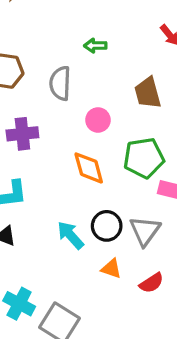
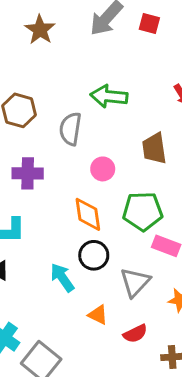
green arrow: (95, 46) -> (109, 96), size x1.6
black circle: (107, 226) -> (94, 255), moved

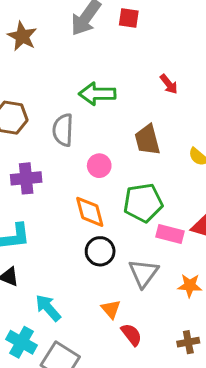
cyan arrow: (62, 278) -> (48, 308), moved
orange triangle: (98, 315) -> (111, 309), turned 30
red semicircle: (135, 334) -> (131, 335), moved, turned -95

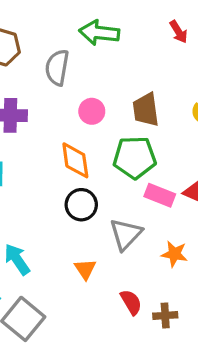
brown trapezoid: (147, 140) -> (146, 110), moved
red semicircle: (131, 335) -> (131, 302), moved

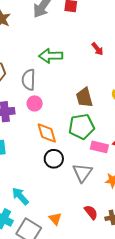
pink circle: (92, 111) -> (35, 103), moved
orange triangle: (85, 269) -> (55, 219), moved

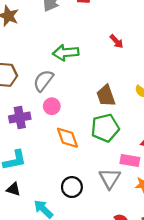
gray semicircle: (29, 80) -> (43, 81), turned 40
pink rectangle: (99, 147) -> (130, 161), moved
black circle: (54, 159) -> (72, 187), moved

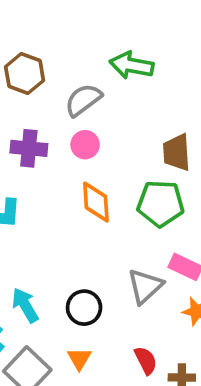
black circle: (72, 187) -> (84, 308), moved

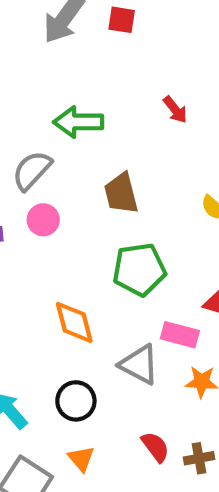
brown trapezoid: (176, 152) -> (121, 193), moved
orange diamond: (96, 202) -> (74, 322), moved
gray triangle: (145, 286) -> (139, 364), turned -39

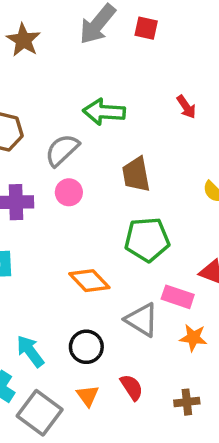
orange diamond: (74, 322) -> (89, 281), turned -33
red semicircle: (155, 447) -> (132, 387), moved

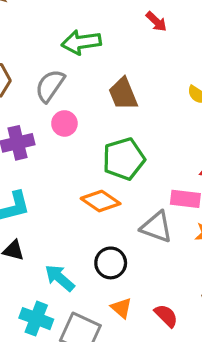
green pentagon: (147, 240) -> (124, 159), moved
red semicircle: (132, 387) -> (166, 316), moved

